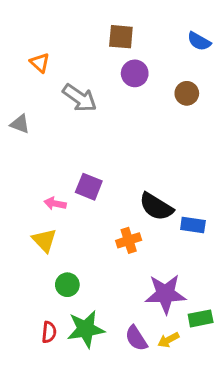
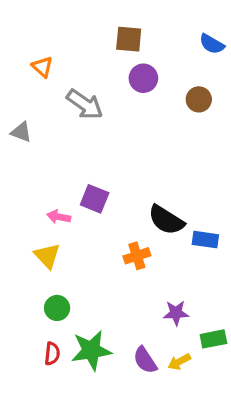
green circle: (67, 285) -> (57, 308), moved
purple star: (165, 294) -> (176, 313), size x0.6

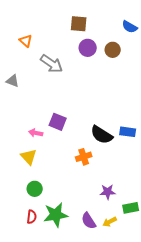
brown circle: (199, 99) -> (113, 50), moved
blue rectangle: (205, 240) -> (128, 132), moved

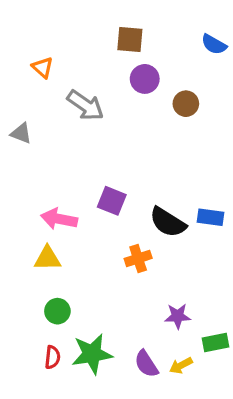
brown circle: (113, 50) -> (186, 104), moved
purple square: (58, 122) -> (112, 201), moved
pink arrow: (36, 133) -> (59, 219), size x1.5
yellow triangle: (29, 157) -> (48, 258), turned -48

